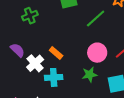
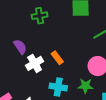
cyan cross: (54, 77) -> (58, 87), moved

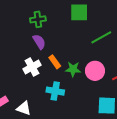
purple semicircle: (20, 47) -> (39, 42), moved
green star: (85, 86) -> (73, 69), moved

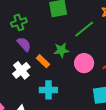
green star: (73, 69) -> (61, 50), moved

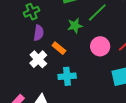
purple semicircle: (24, 44) -> (39, 33), turned 56
green star: (61, 50) -> (75, 26), moved

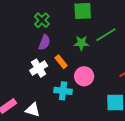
green cross: (32, 12) -> (42, 20), turned -35
pink circle: (100, 46) -> (84, 76), moved

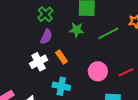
green star: (81, 43) -> (77, 30), moved
pink circle: (84, 76) -> (98, 71), moved

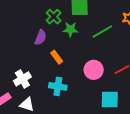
green cross: (45, 14) -> (54, 17), moved
white cross: (39, 62) -> (22, 79), moved

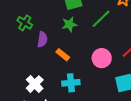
green cross: (54, 17) -> (25, 23), moved

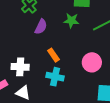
orange rectangle: (63, 55) -> (53, 55), moved
white cross: (35, 84) -> (20, 67), turned 30

